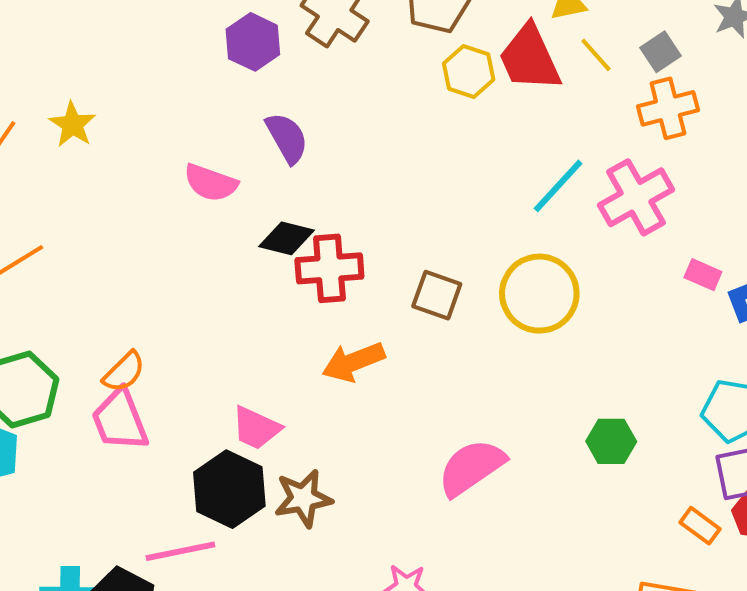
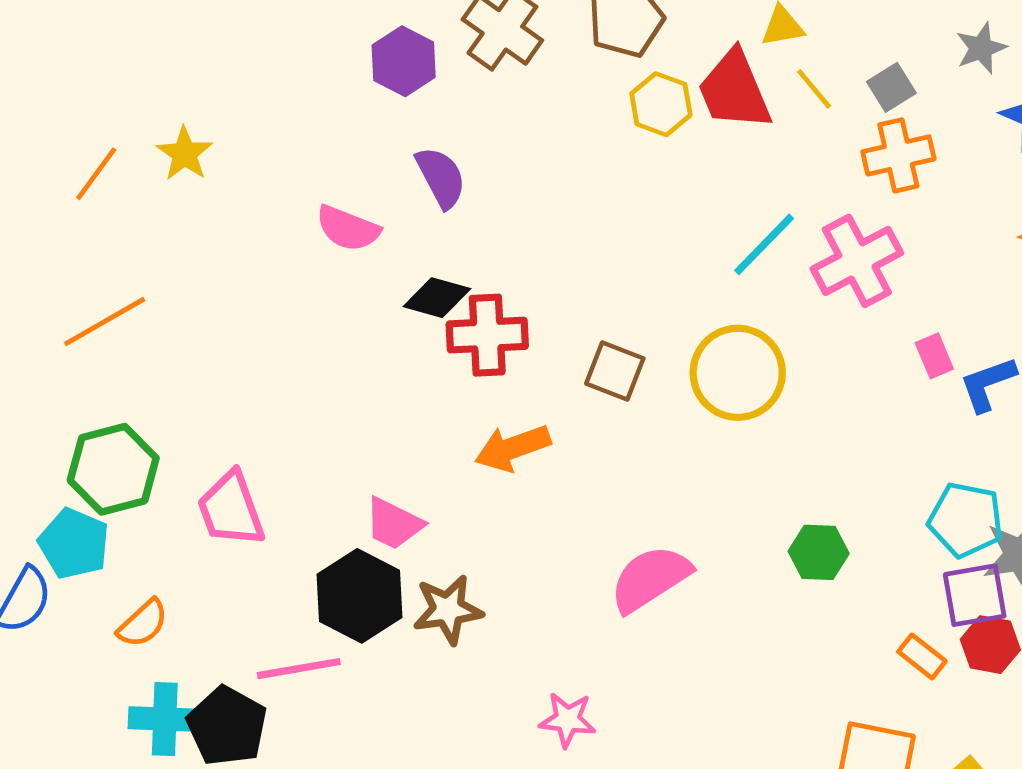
pink rectangle: (703, 275) -> (934, 356), turned 42
orange semicircle: (124, 372) -> (143, 623), moved

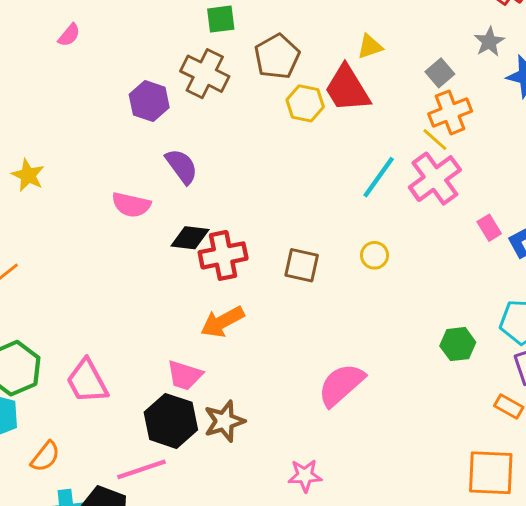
yellow line: (814, 89) -> (435, 140), moved
yellow circle: (738, 373) -> (375, 255), size x0.5
orange arrow: (513, 448) -> (222, 322), moved
green hexagon: (819, 552) -> (458, 344), moved

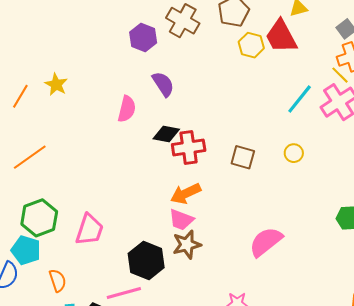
pink semicircle: (131, 205) -> (127, 109), turned -92
pink trapezoid: (185, 375) -> (181, 220), moved
pink trapezoid: (87, 381) -> (89, 230), turned -136
brown star: (224, 421) -> (187, 245), moved
orange semicircle: (45, 457) -> (58, 281), turned -60

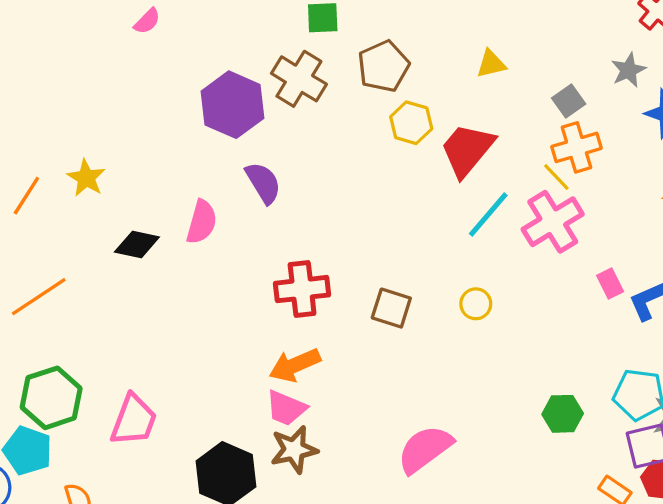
red trapezoid: (281, 36) -> (467, 150), moved, turned 66
purple hexagon: (143, 37) -> (233, 105), size x1.4
black diamond: (166, 134) -> (137, 245), moved

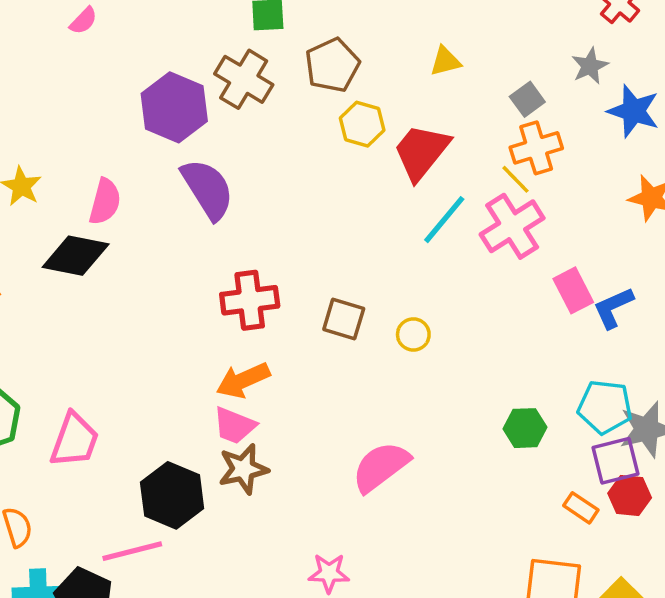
purple semicircle: (263, 183) -> (208, 189), size x1.4
pink semicircle: (202, 222) -> (105, 202), moved
black diamond: (137, 245) -> (76, 256), size x1.4
pink rectangle: (610, 283) -> (573, 290), size x1.4
yellow circle: (476, 304) -> (413, 334), moved

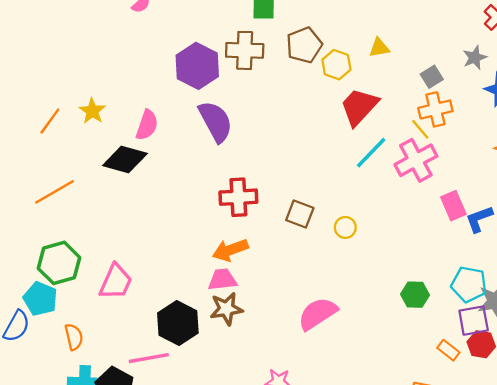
brown cross: (244, 79) -> (245, 50), turned -33
yellow hexagon: (362, 124) -> (336, 65), moved
pink trapezoid: (234, 426) -> (222, 280), turned 148

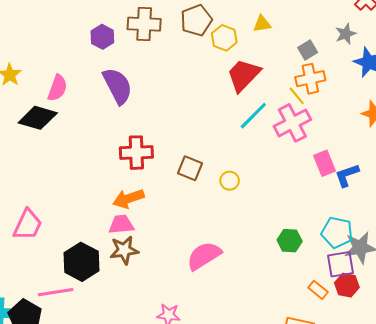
purple hexagon: (197, 66) -> (102, 37), size x0.6

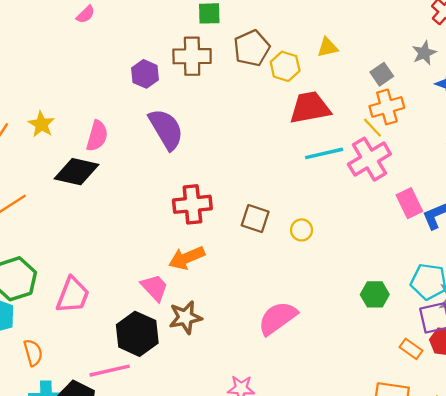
red trapezoid: (244, 75) -> (310, 108), turned 39
cyan line: (253, 116) -> (324, 153), turned 36
pink trapezoid: (121, 224) -> (155, 288), moved, turned 56

